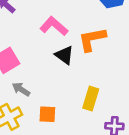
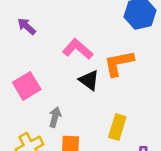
gray arrow: (21, 89) -> (55, 117), moved, turned 72

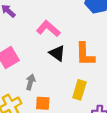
orange L-shape: (119, 63) -> (85, 54), moved, turned -80

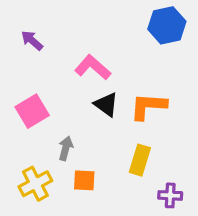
orange L-shape: (85, 54) -> (148, 106), turned 95

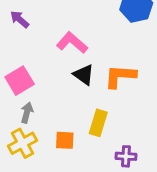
gray arrow: (66, 148) -> (27, 113), moved
yellow rectangle: (140, 160) -> (98, 123), moved
purple cross: (170, 195) -> (126, 156), moved

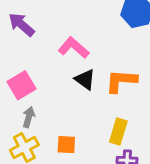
purple arrow: (20, 19) -> (21, 25), size x1.4
yellow rectangle: (98, 123) -> (118, 132), moved

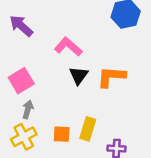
black triangle: (85, 80) -> (79, 75), turned 30
yellow rectangle: (118, 132) -> (88, 129), moved

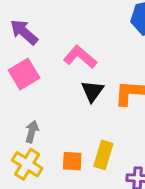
pink square: (21, 81) -> (24, 74), moved
yellow cross: (24, 137) -> (27, 164), turned -30

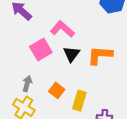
pink square: (24, 74) -> (41, 50), moved
orange square: (72, 161) -> (57, 90), moved, turned 35

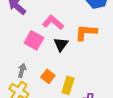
pink square: (41, 50) -> (34, 40), turned -30
orange L-shape: (100, 55) -> (86, 32), moved

